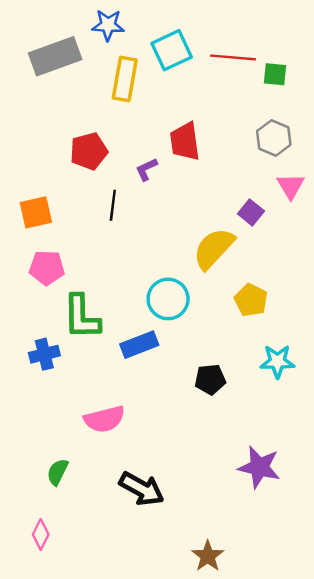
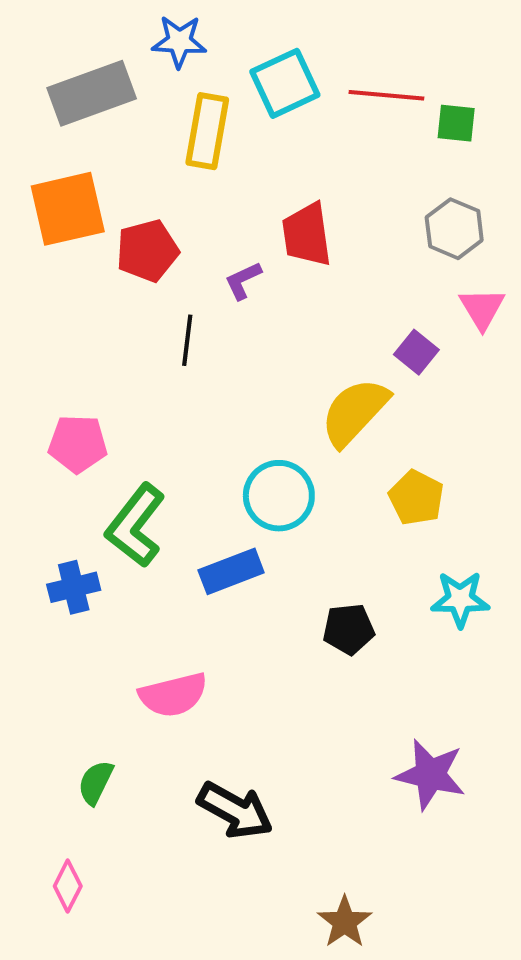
orange square: (36, 212) -> (68, 209), moved, size x1.4
green L-shape: (82, 317) -> (135, 526), turned 39

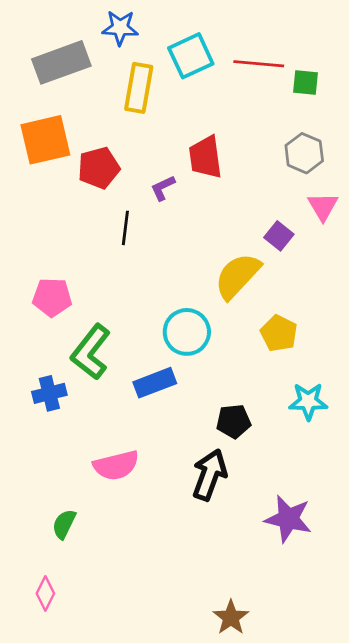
black arrow: (235, 810) -> (209, 475), moved, turned -99

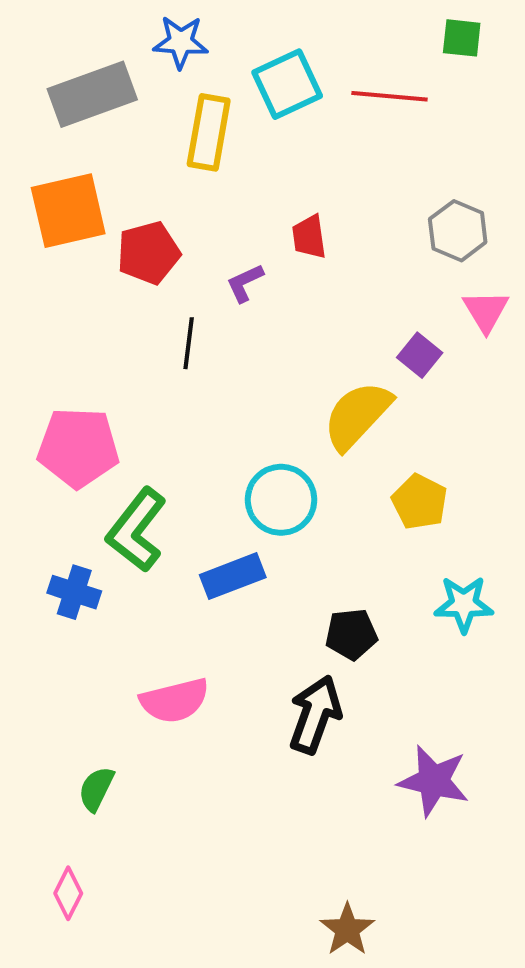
green square: (306, 82) -> (462, 38), moved
red trapezoid: (205, 157) -> (309, 237), size x0.7
pink pentagon: (52, 297) -> (78, 448), size x1.4
blue cross: (49, 393) -> (74, 592), turned 32

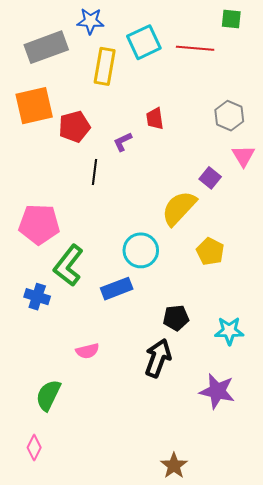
cyan star: (464, 604) -> (229, 331), moved
pink semicircle: (175, 701) -> (87, 351), size x0.7
green semicircle: (96, 789) -> (48, 395), size x1.4

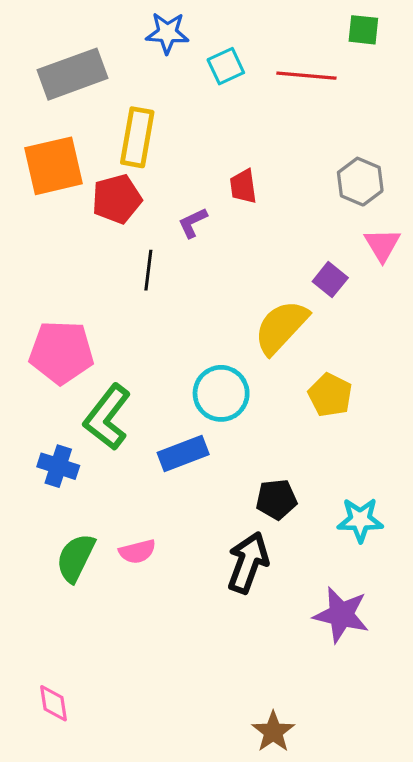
blue star: (90, 21) -> (167, 33), moved
cyan square: (144, 42) -> (226, 66), size x0.7
yellow rectangle: (105, 66) -> (137, 137), moved
green semicircle: (48, 395) -> (76, 558), moved
pink diamond: (34, 448) -> (54, 703), turned -35

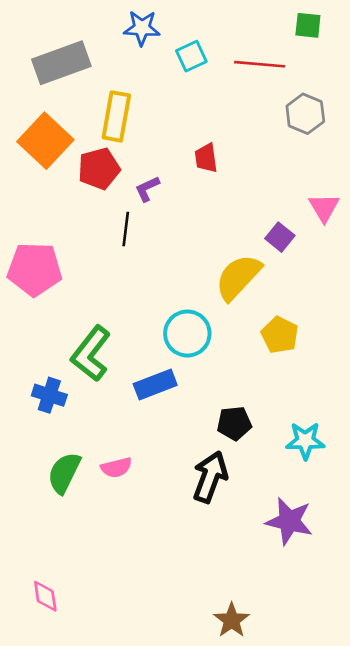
orange square: (54, 166) -> (45, 141), turned -34
gray hexagon: (360, 182) -> (305, 114), moved
purple L-shape: (193, 223) -> (147, 189), moved
pink pentagon: (61, 352) -> (35, 269), moved

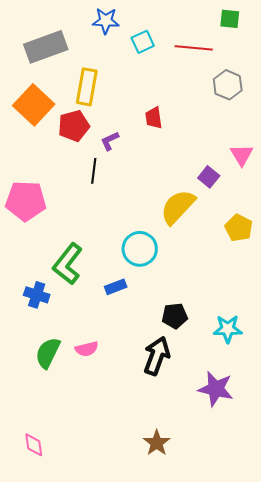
yellow pentagon: (280, 335) -> (239, 228), moved
blue rectangle: (155, 384) -> (116, 287), size x0.7
brown star: (232, 620) -> (157, 443), moved

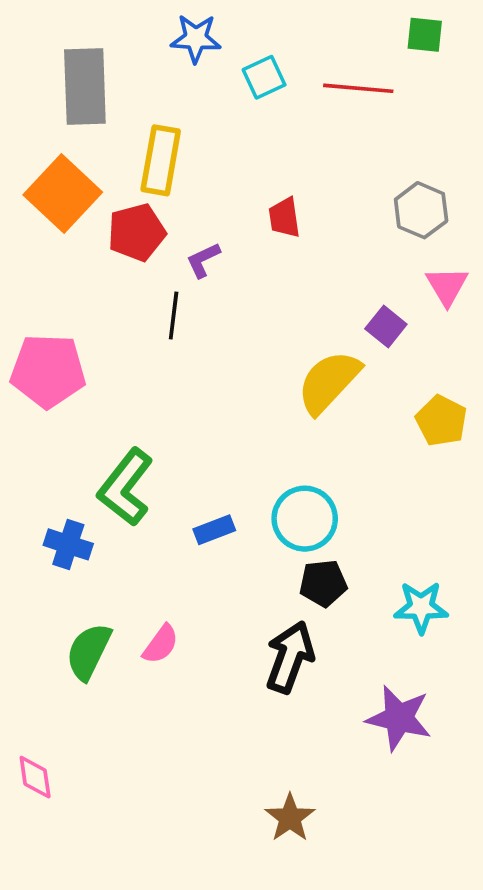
gray rectangle: (46, 47) -> (85, 86), turned -72
gray hexagon: (228, 85) -> (421, 210), moved
cyan circle: (140, 249) -> (305, 519), moved
pink semicircle: (87, 349) -> (161, 644), turned -40
pink diamond: (34, 445) -> (35, 777), moved

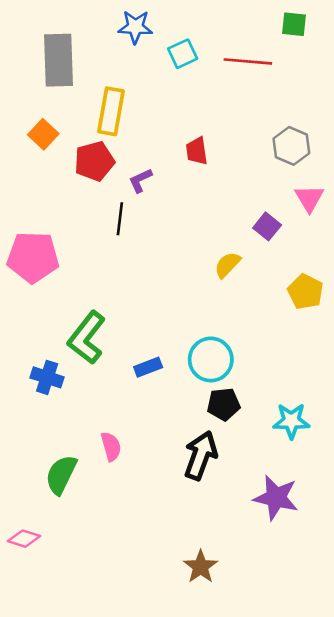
orange square: (63, 194) -> (43, 134), size x0.6
yellow semicircle: (329, 382) -> (227, 265), size x0.6
pink semicircle: (161, 644) -> (111, 446), turned -52
green semicircle: (89, 652) -> (61, 475), moved
pink diamond: (35, 777) -> (24, 539), turned -64

